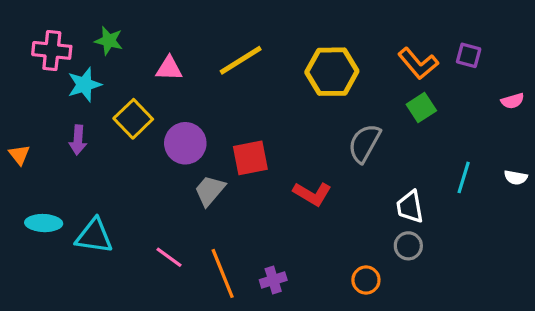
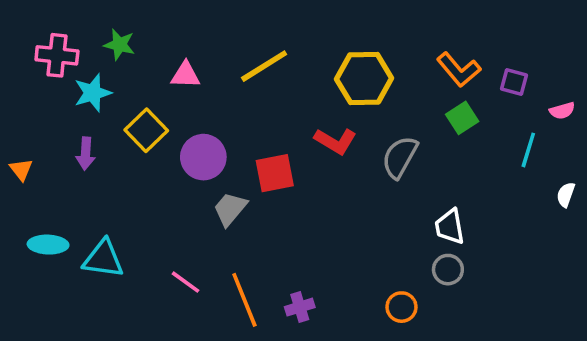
purple square: (469, 55) -> (514, 82), moved
cyan line: (464, 177) -> (528, 150), moved
white semicircle: (516, 177) -> (566, 195), turned 100
red L-shape: (312, 194) -> (335, 141), moved

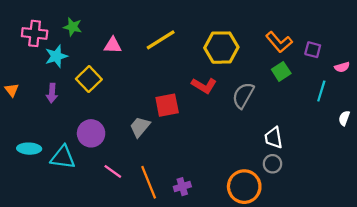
purple circle: (203, 157) -> (91, 133), moved
orange triangle: (21, 170) -> (12, 90), moved
orange circle: (402, 307) -> (244, 187), size x1.8

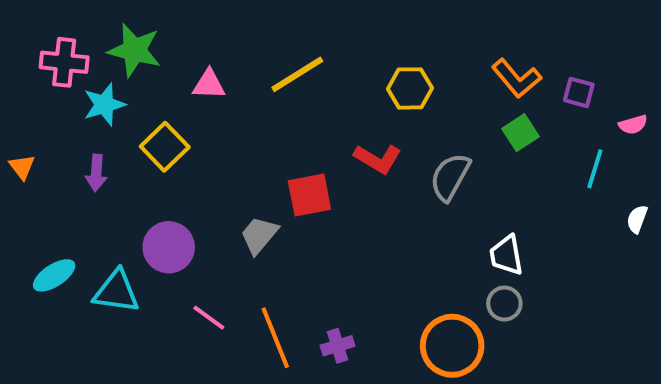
green star: (73, 27) -> (134, 50), size x1.5
yellow hexagon: (221, 48) -> (410, 88), size x0.7
cyan ellipse: (29, 149) -> (54, 275), turned -35

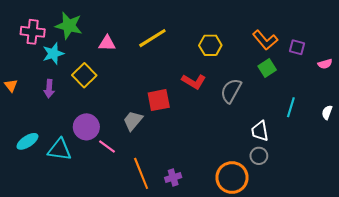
cyan line: (595, 169) -> (291, 107), moved
pink line: (209, 318) -> (107, 147), moved

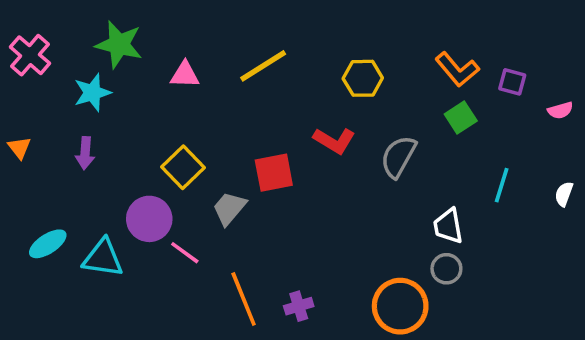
pink cross: (33, 32) -> (30, 55), moved, turned 35
yellow square: (84, 75) -> (183, 167), moved

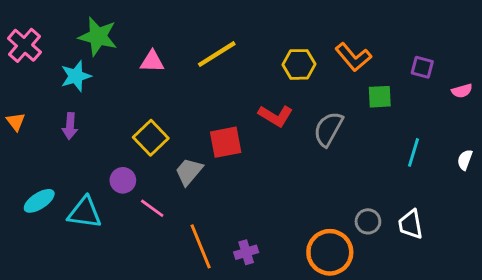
orange L-shape: (457, 69) -> (353, 57), moved
green square: (461, 117) -> (380, 97), turned 30
purple circle: (149, 219) -> (123, 180), size x0.7
white trapezoid: (448, 226) -> (411, 224), moved

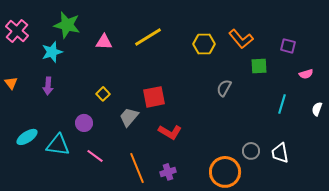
pink semicircle: (462, 91) -> (306, 74), moved
red L-shape: (275, 116) -> (170, 132), moved
gray semicircle: (328, 129) -> (224, 88), size x0.7
yellow square: (151, 138) -> (103, 94), size x0.6
pink line: (152, 208) -> (95, 156), moved

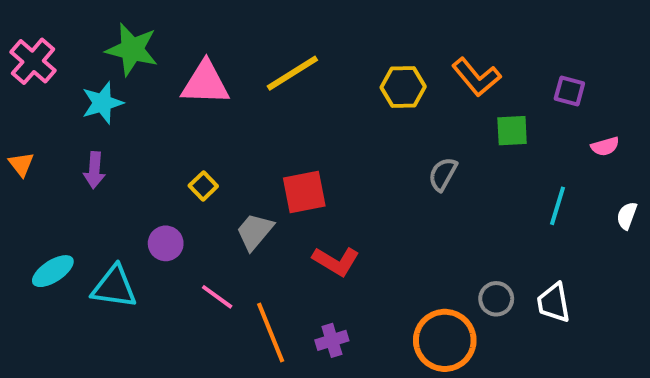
pink triangle: (104, 42) -> (205, 83), size x1.5
pink line: (95, 156) -> (217, 297), moved

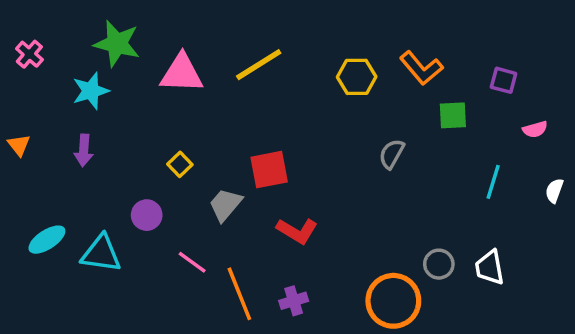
pink cross: (33, 61) -> (29, 54), size x0.7

